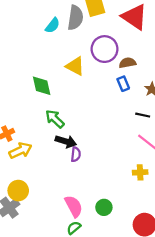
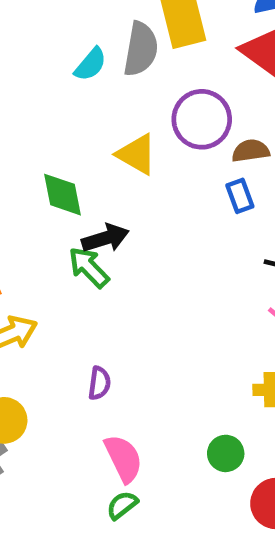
black arrow: (66, 141) -> (105, 238), moved, turned -36
purple semicircle: (76, 154) -> (99, 383), moved
green circle: (104, 207) -> (226, 453), moved

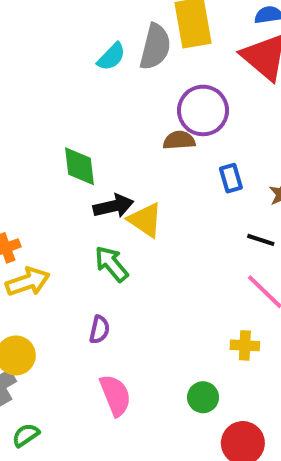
brown semicircle: (251, 151) -> (179, 140), moved
yellow triangle: (137, 154) -> (145, 220), moved
green arrow: (89, 267) -> (111, 264), moved
green semicircle: (122, 505) -> (26, 435), moved

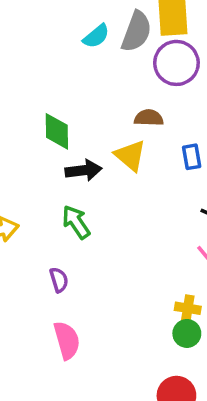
purple circle: (203, 110) -> (176, 63), moved
yellow triangle: (145, 220) -> (130, 156), moved
purple semicircle: (99, 330) -> (59, 280), turned -35
green circle: (203, 397) -> (187, 333), moved

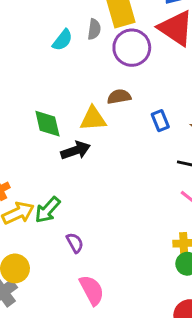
gray semicircle: (136, 31) -> (94, 29), size x0.6
yellow triangle: (130, 156) -> (93, 119), moved, turned -32
green arrow: (76, 222) -> (48, 210), moved, turned -92

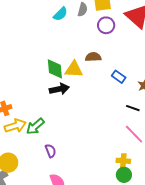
purple circle: (132, 48) -> (106, 25), size x0.7
blue rectangle: (160, 121) -> (119, 77), turned -40
green diamond: (47, 124) -> (55, 69), moved

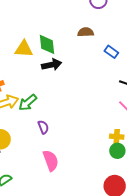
yellow triangle: (74, 69) -> (24, 49), moved

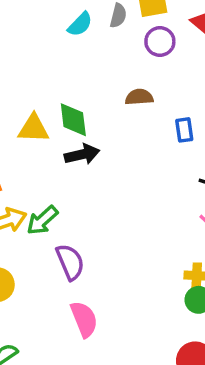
blue rectangle: (111, 52) -> (184, 130), turned 48
purple semicircle: (43, 127) -> (70, 262), size x1.5

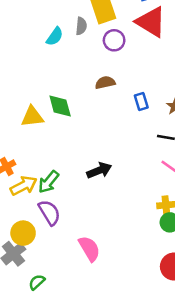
black arrow: (82, 154) -> (99, 170), moved
purple semicircle: (70, 262) -> (49, 212), moved

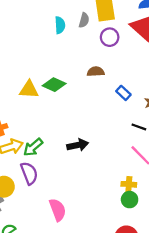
cyan semicircle: (55, 36) -> (60, 25), turned -49
blue rectangle: (141, 101) -> (123, 93), turned -40
green diamond: (60, 106) -> (54, 85), turned -60

